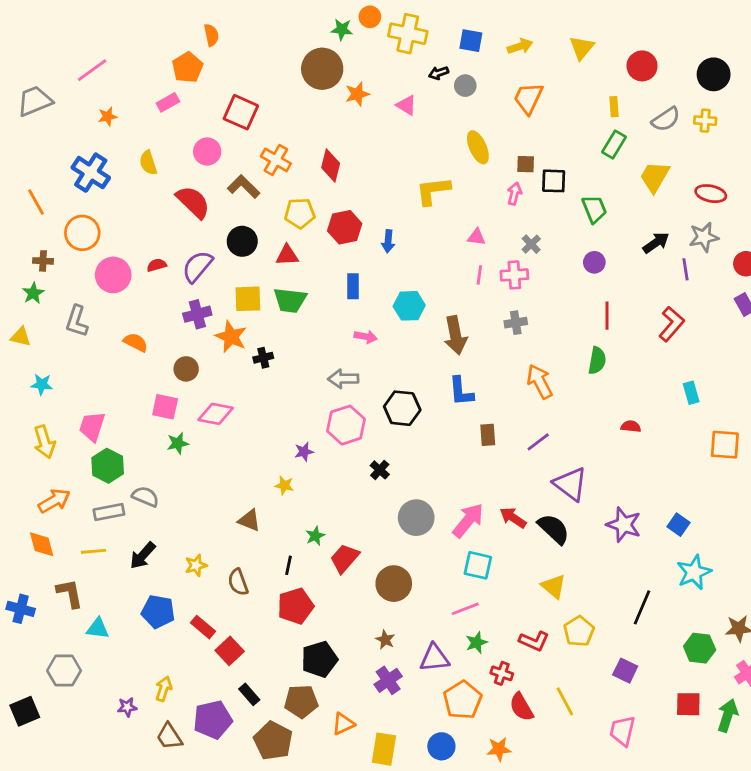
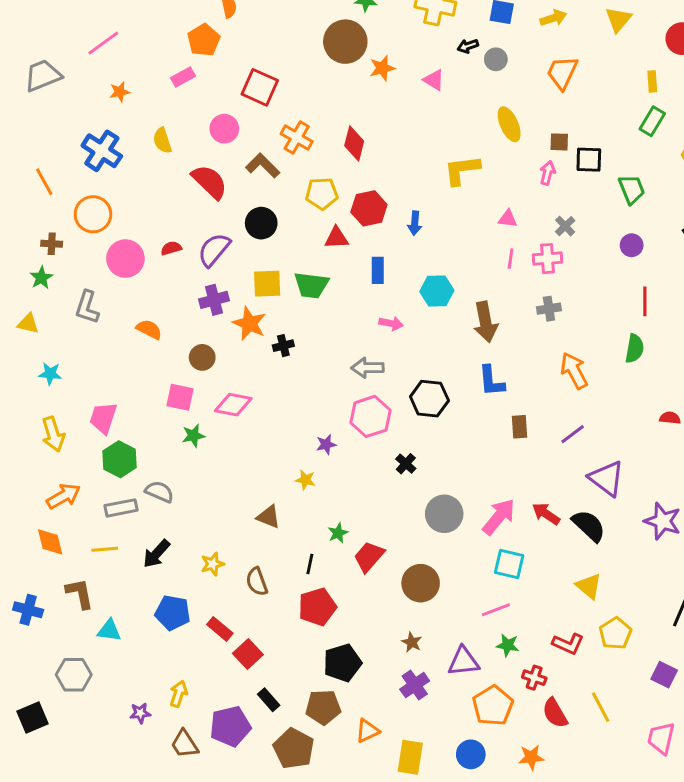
red triangle: (287, 255) -> (336, 238), moved
green star: (477, 642) -> (508, 645), turned 30

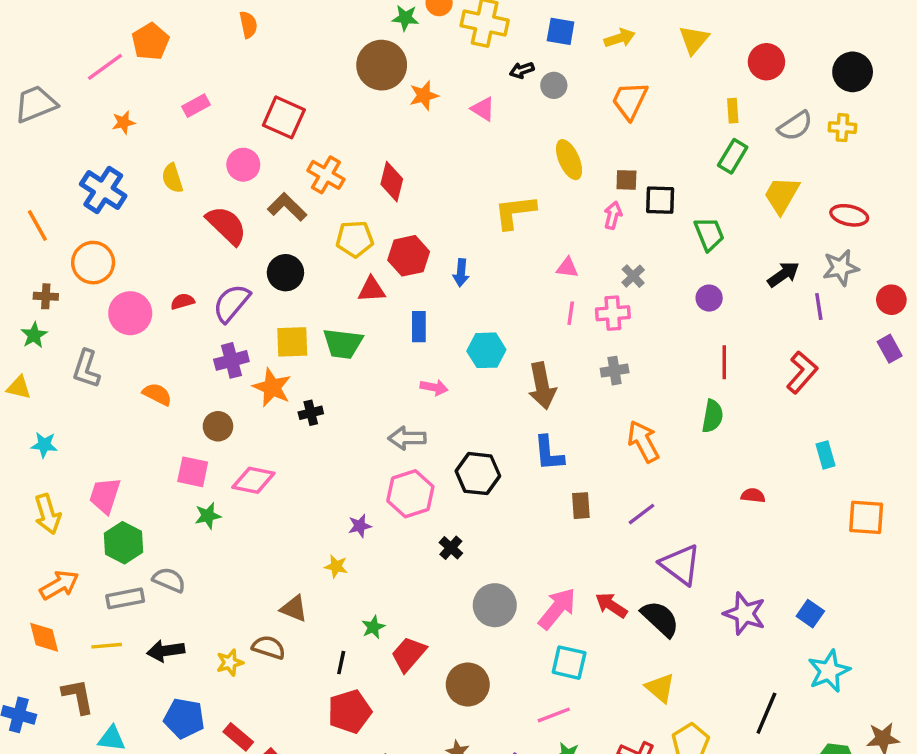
orange pentagon: (204, 40) -> (150, 41), moved
black arrow: (156, 554) -> (166, 651), turned 40
brown semicircle: (257, 582) -> (269, 647), moved, turned 128

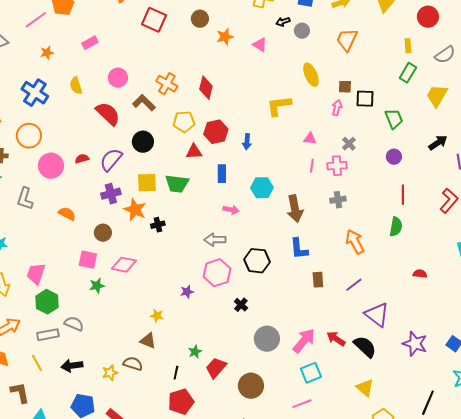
brown circle: (382, 65) -> (200, 19), size x0.6
red square: (284, 117) -> (154, 20), moved
yellow star: (336, 566) -> (157, 316), moved
yellow line: (107, 646) -> (37, 363), turned 66
cyan square: (569, 663) -> (311, 373), turned -35

